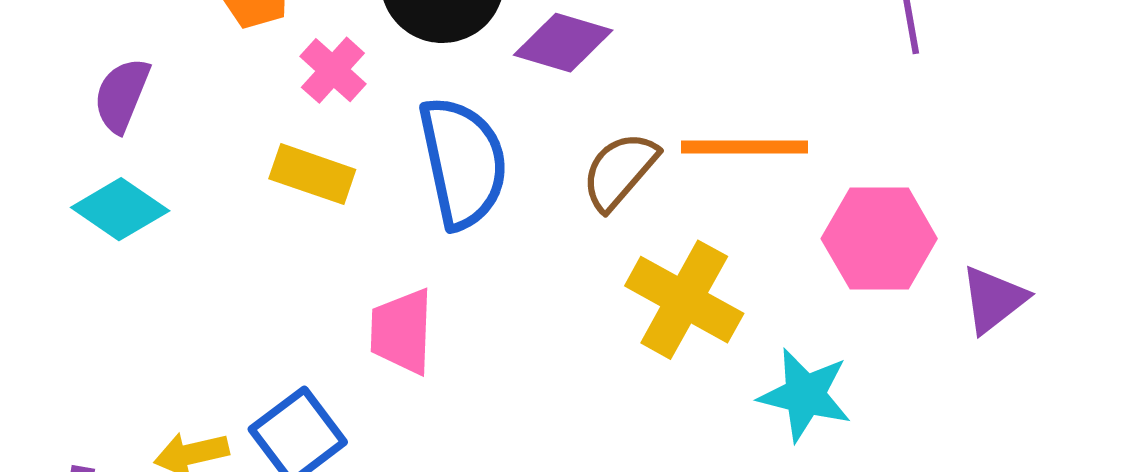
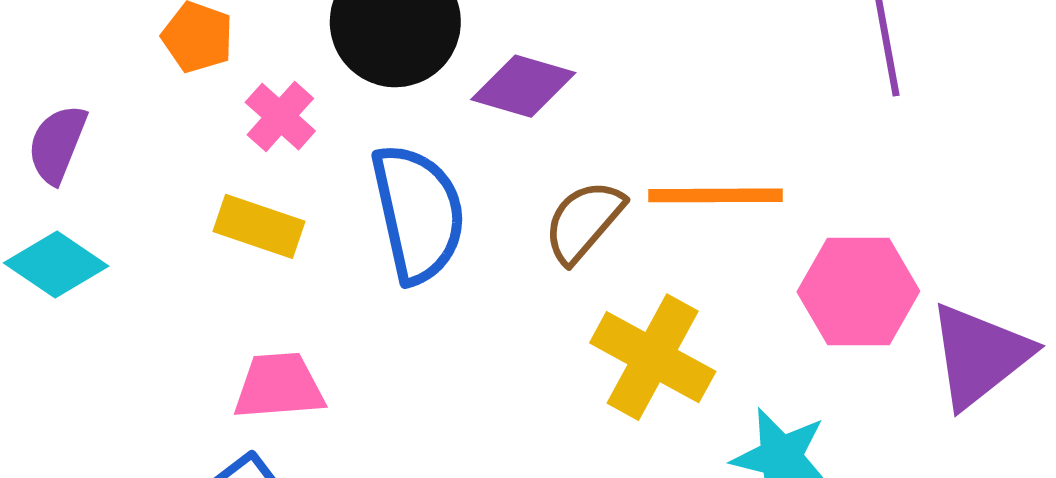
purple triangle: (994, 299) -> (979, 355), size x1.5
pink trapezoid: (402, 331) -> (279, 386), moved, turned 84

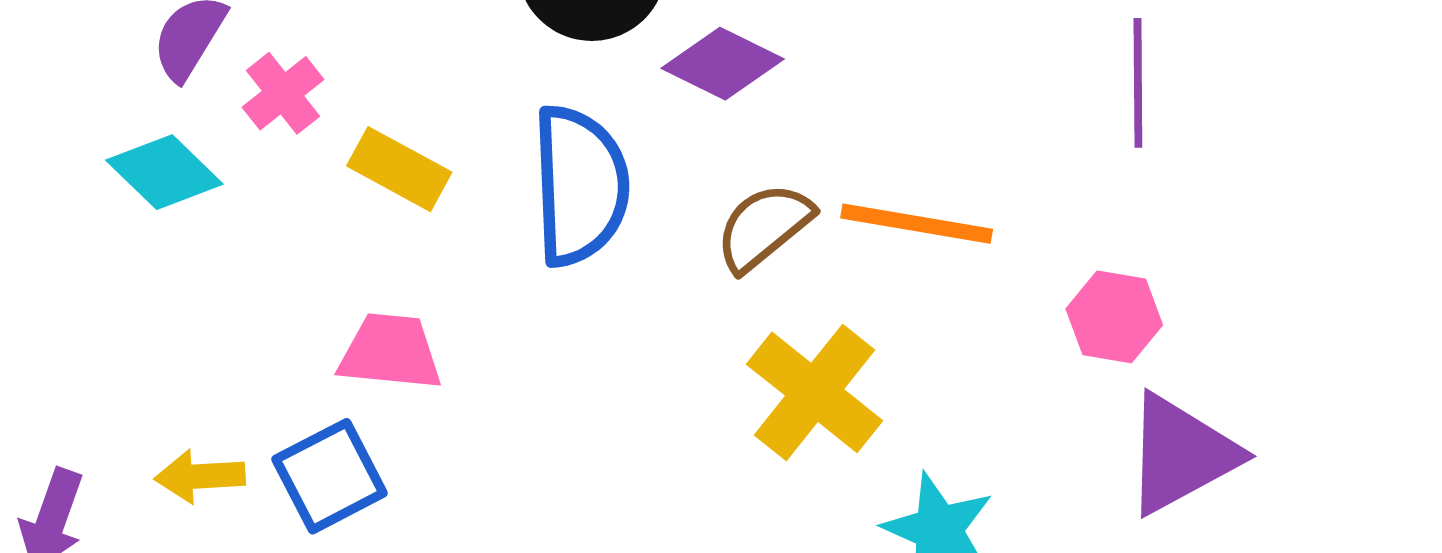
pink cross: (280, 117) -> (283, 93), moved
pink hexagon: (858, 292) -> (1114, 317), moved, size x0.7

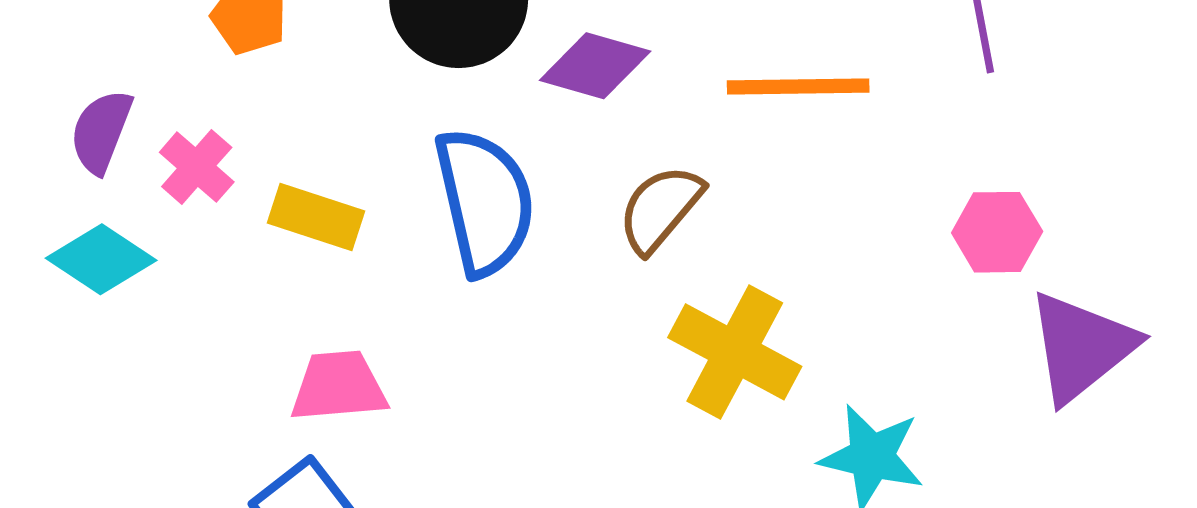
orange line: (917, 224) -> (798, 87), moved

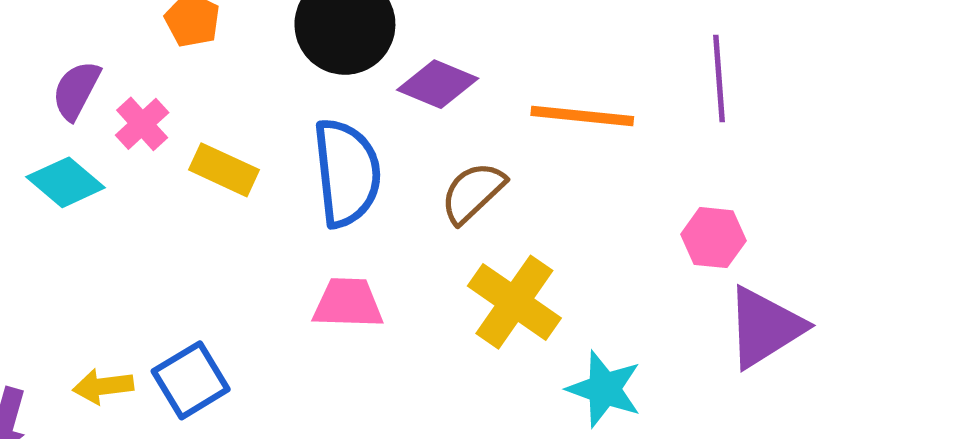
pink trapezoid: (339, 386) -> (348, 303), moved

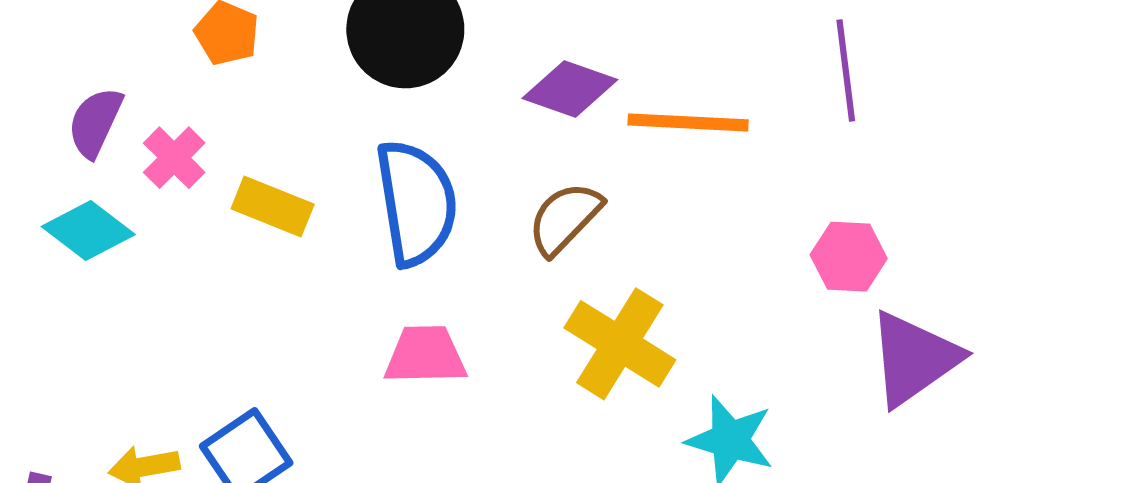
purple diamond: (438, 84) -> (570, 89), moved

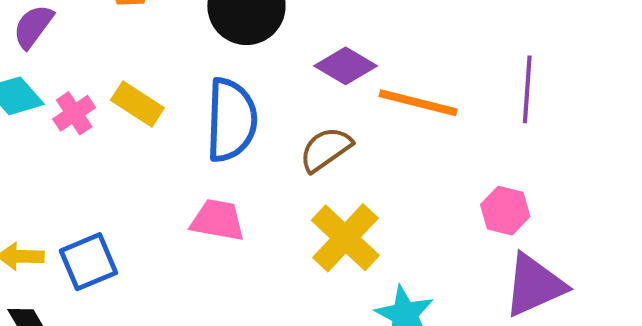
pink cross: (174, 158) -> (74, 113), moved

